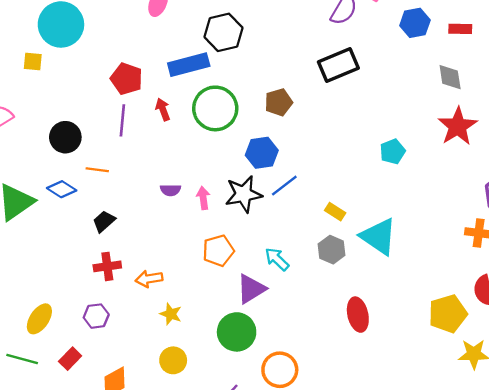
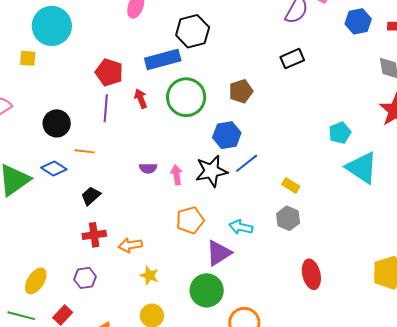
black rectangle: (338, 65) -> (292, 59), size x0.7
cyan triangle: (379, 237) -> (362, 168), moved
cyan arrow: (277, 259) -> (241, 227), turned -30

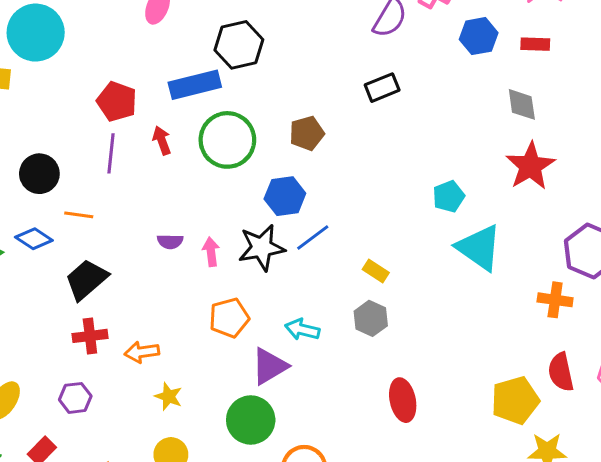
black trapezoid: (91, 196) -> (86, 280), size x1.5

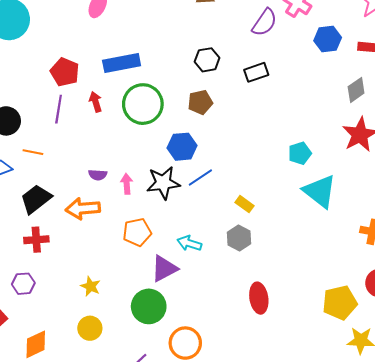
black hexagon: (239, 45) -> (207, 60), moved, size x0.7
gray diamond: (522, 104) -> (356, 90), turned 60
orange arrow: (142, 352) -> (83, 209), moved, size x1.4

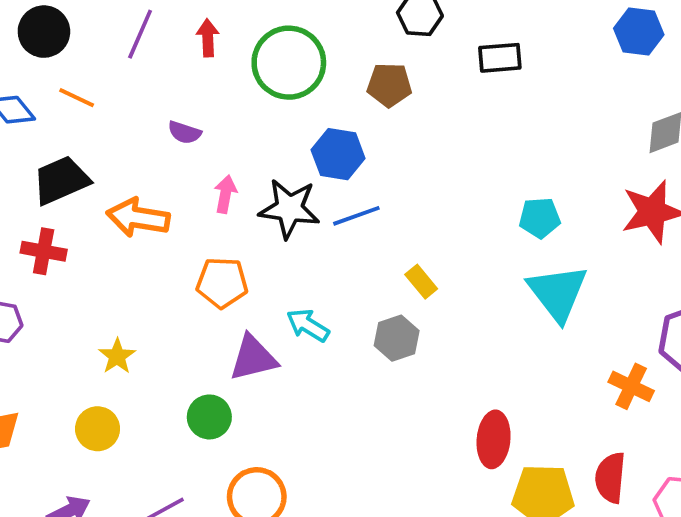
purple semicircle: (98, 175) -> (184, 132), moved
red ellipse: (259, 298) -> (494, 439), moved
green circle: (149, 306) -> (209, 417), size x0.7

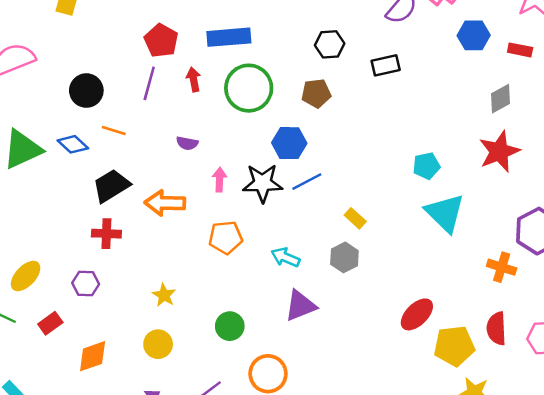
purple triangle: (253, 358) -> (300, 306), moved
red ellipse: (494, 439) -> (417, 314), turned 48

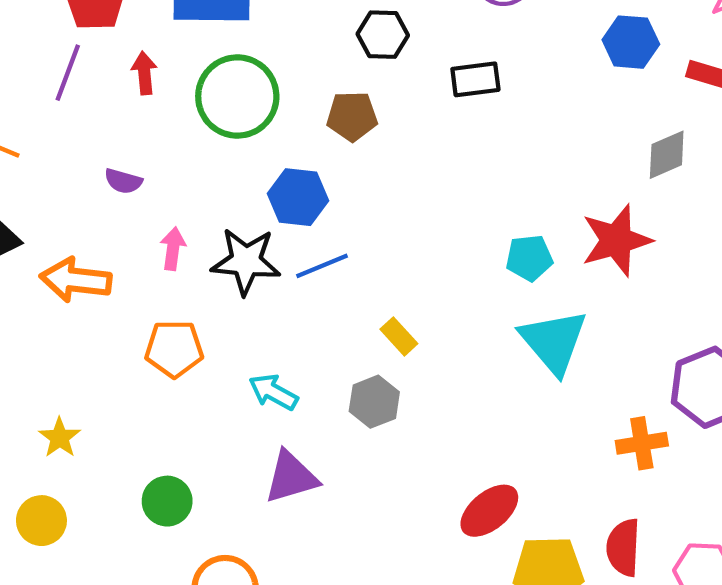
red star: (499, 152) -> (616, 240), moved
orange cross: (502, 267) -> (642, 443), turned -32

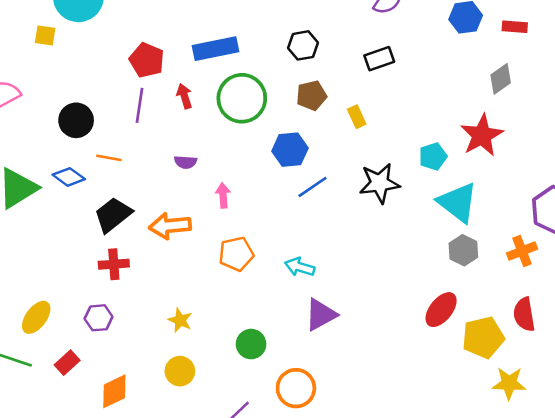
black hexagon: (383, 35) -> (303, 45), moved
black star: (246, 261) -> (380, 183), moved
yellow rectangle: (399, 336) -> (357, 117), moved, turned 30
gray hexagon: (374, 402) -> (463, 250), moved

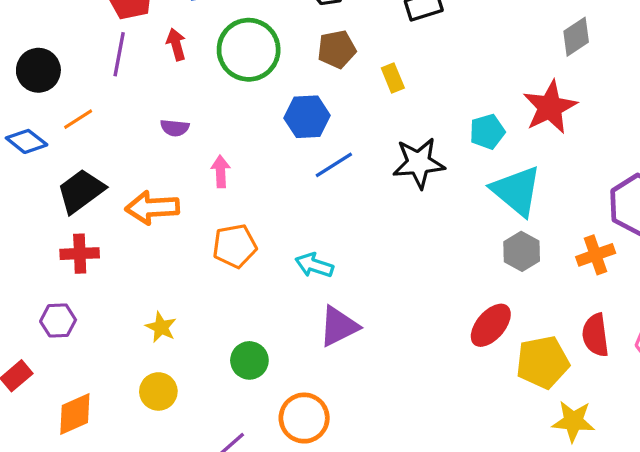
orange line: (109, 158) -> (78, 119), turned -45

